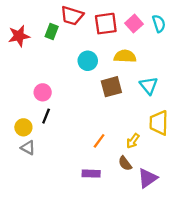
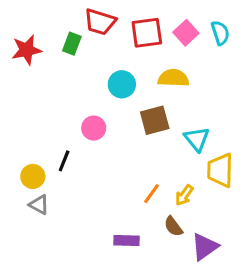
cyan triangle: (149, 86) -> (197, 139), moved
pink circle: (43, 92) -> (94, 128), moved
orange line: (99, 141) -> (152, 194), moved

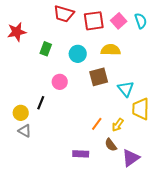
green rectangle: (72, 44) -> (46, 49), moved

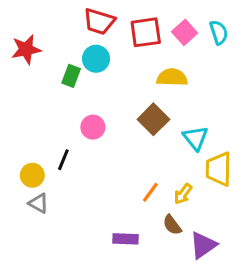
cyan circle: (78, 54) -> (96, 59), moved
brown square: (99, 77) -> (153, 119), turned -30

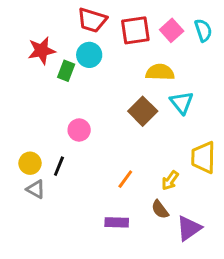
red star: (26, 49) -> (42, 51), moved
pink circle: (93, 127) -> (79, 130), moved
cyan triangle: (195, 138) -> (182, 103), moved
black line: (63, 160) -> (59, 166), moved
orange line: (150, 192) -> (125, 179), moved

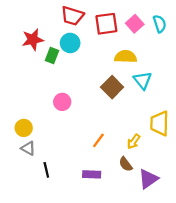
black line: (59, 166) -> (46, 170), moved, turned -35

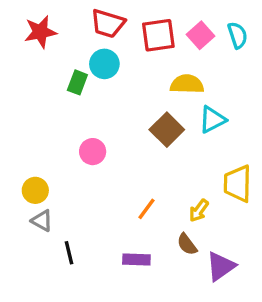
red star: (33, 40) -> (40, 32), moved
cyan triangle: (143, 80) -> (212, 120), turned 42

